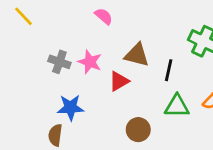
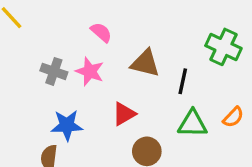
pink semicircle: (104, 16) -> (101, 32), moved
red triangle: (119, 81) -> (124, 114), moved

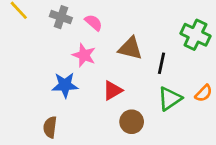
gray cross: (54, 71) -> (61, 17), moved
green triangle: (192, 124) -> (170, 99), turned -35
blue star: (67, 125) -> (65, 85), moved

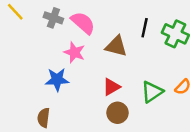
pink semicircle: (94, 23) -> (83, 23), size x1.5
black line: (162, 63) -> (145, 28), moved
red triangle: (113, 90) -> (111, 87), moved

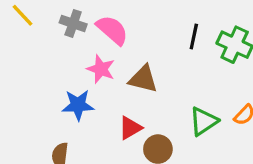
brown triangle: (116, 46) -> (143, 79), moved
red triangle: (111, 87) -> (130, 128), moved

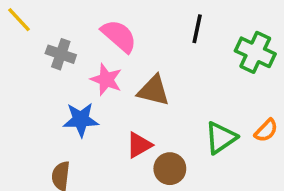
gray cross: (73, 23) -> (61, 54), moved
black line: (194, 37) -> (197, 29), moved

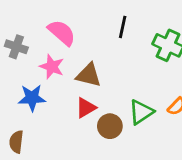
red triangle: (139, 145) -> (86, 108), moved
brown circle: (170, 169) -> (110, 126), moved

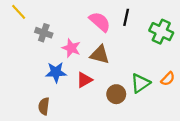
pink semicircle: (62, 33) -> (100, 22), moved
red triangle: (86, 108) -> (84, 80), moved

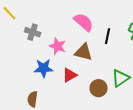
black line: (126, 17) -> (108, 36), moved

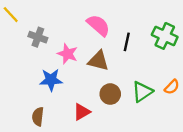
red triangle: (70, 75) -> (82, 112), moved
brown circle: (99, 88) -> (110, 94), moved

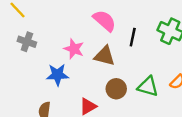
gray cross: (38, 37) -> (27, 42), moved
green triangle: (142, 92) -> (148, 86), turned 50

